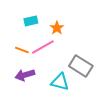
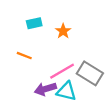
pink line: (43, 47) -> (62, 71), moved
purple arrow: (25, 75) -> (45, 89), moved

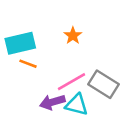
cyan rectangle: (34, 23) -> (20, 43), moved, size x1.6

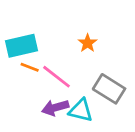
orange star: (73, 36) -> (88, 43), moved
pink line: (72, 82) -> (57, 77), moved, turned 68

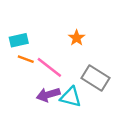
cyan rectangle: (22, 46) -> (19, 40), size x0.7

